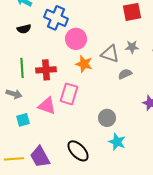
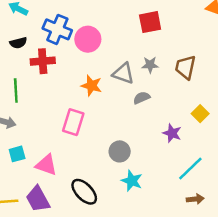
pink circle: (76, 39) -> (88, 39), moved
red cross: (46, 70) -> (43, 61), moved
pink triangle: (47, 106) -> (46, 165), moved

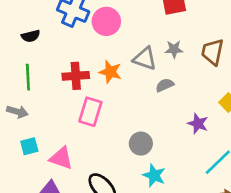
black semicircle: (18, 43) -> (31, 36), moved
red cross: (43, 61) -> (76, 76), moved

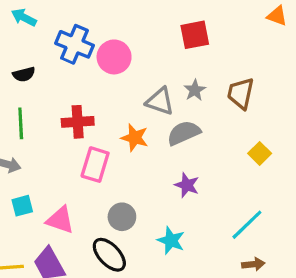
gray star: (174, 49) -> (195, 90), turned -30
orange star: (110, 72) -> (135, 138), moved
gray semicircle: (165, 85) -> (184, 133), size x1.5
purple star: (198, 124) -> (187, 185), moved
gray circle: (141, 144) -> (122, 217), moved

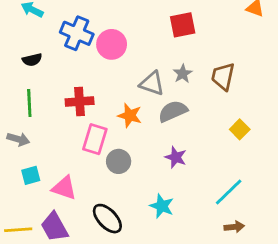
gray circle: (122, 217) -> (119, 161), moved

